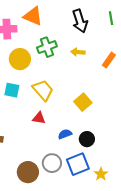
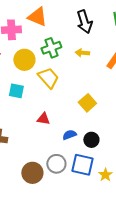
yellow trapezoid: (43, 90) -> (48, 78), moved
blue square: (78, 164) -> (82, 165), turned 35

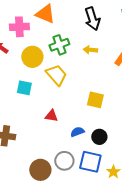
yellow square: (87, 103) -> (95, 100), turned -36

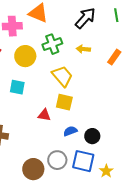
black arrow: (92, 19) -> (85, 18), turned -120
yellow trapezoid: (56, 75) -> (62, 76), moved
yellow square: (95, 100) -> (64, 102), moved

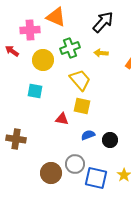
blue square: (83, 161) -> (96, 178), moved

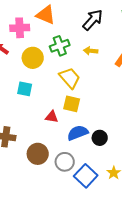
blue semicircle: (88, 135) -> (78, 133), size x1.5
brown circle: (51, 173) -> (38, 154), moved
blue square: (96, 178) -> (86, 176), turned 30

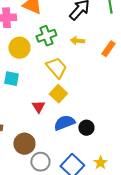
yellow square: (72, 104) -> (58, 94), turned 30
red triangle: (52, 117) -> (38, 107), turned 48
gray circle: (65, 162) -> (40, 162), moved

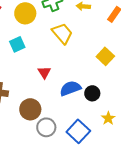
cyan square: (11, 79) -> (17, 44), turned -35
yellow square: (58, 94) -> (105, 56), moved
yellow star: (100, 163) -> (108, 118), moved

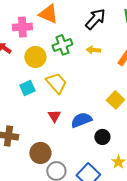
yellow trapezoid: (62, 33) -> (56, 83), moved
blue semicircle: (70, 88) -> (81, 120), moved

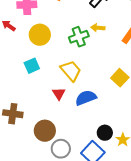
green cross: (62, 45) -> (79, 37), moved
yellow trapezoid: (56, 83) -> (71, 71), moved
black circle: (102, 137) -> (105, 133), moved

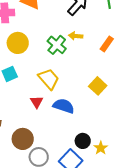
green cross: (79, 37) -> (57, 45), turned -30
blue semicircle: (86, 98) -> (64, 106), turned 40

